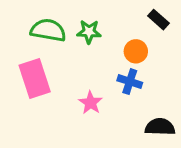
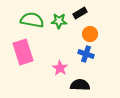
black rectangle: (158, 20) -> (80, 13), moved, turned -72
black semicircle: (160, 127) -> (80, 85), moved

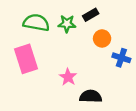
blue cross: (86, 54) -> (121, 58), moved

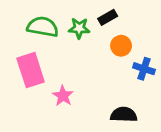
pink star: (68, 77) -> (63, 96), moved
black semicircle: (91, 96) -> (124, 115), moved

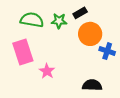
orange circle: (121, 46) -> (90, 34), size x1.5

